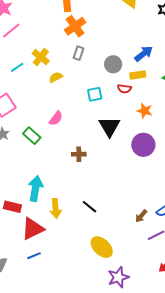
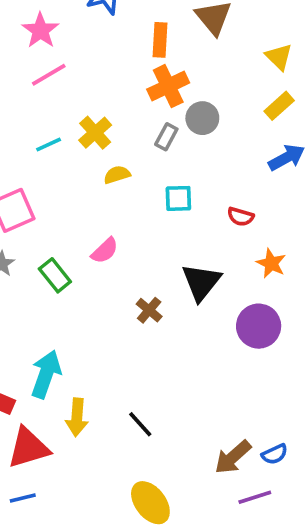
gray circle: (113, 64) -> (202, 118), moved
yellow rectangle: (138, 75) -> (279, 106), moved, turned -42
cyan square: (95, 94) -> (178, 198), moved
brown cross: (79, 154) -> (149, 310), moved, turned 32
brown arrow: (141, 216) -> (233, 457), size x1.5

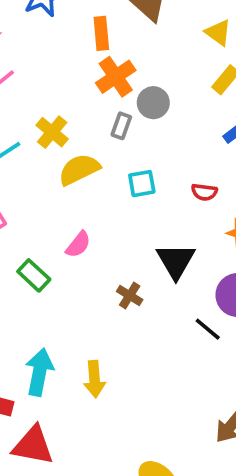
yellow semicircle: (117, 175) -> (79, 169), size x1.6
yellow arrow: (77, 417) -> (94, 379), moved
black line: (140, 424) -> (208, 329), moved
red triangle: (28, 448) -> (33, 445), turned 36

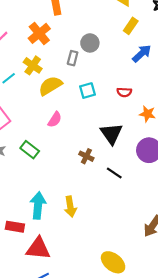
orange cross: (116, 77) -> (39, 33), moved
pink semicircle: (78, 244) -> (55, 119), moved
black line: (208, 329) -> (114, 173), moved

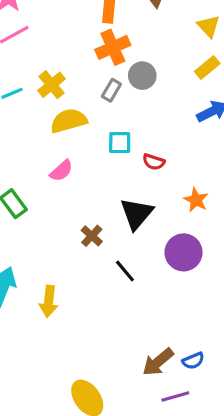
orange cross: (39, 33) -> (113, 47), moved
red semicircle: (124, 92) -> (154, 162), moved

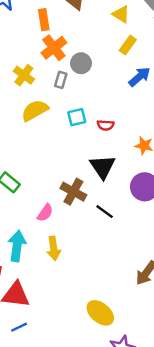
yellow cross: (52, 85) -> (24, 75), moved
pink semicircle: (61, 171) -> (45, 213), moved
brown cross: (92, 236) -> (73, 192), size x1.5

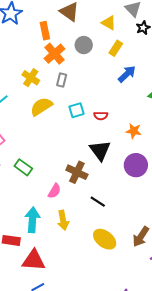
gray circle: (81, 63) -> (84, 45), moved
black line: (105, 212) -> (98, 202), moved
yellow ellipse: (100, 313) -> (105, 239), moved

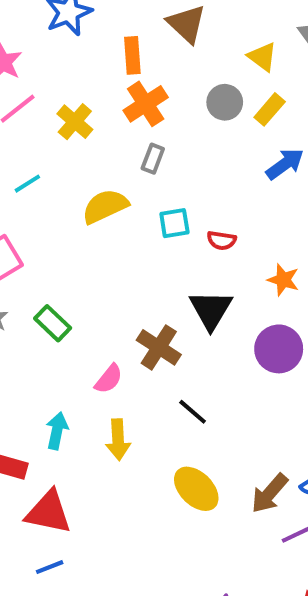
gray circle: (84, 45) -> (225, 102), moved
yellow cross: (31, 78) -> (75, 122), moved
cyan arrow: (32, 220) -> (57, 431), size x0.7

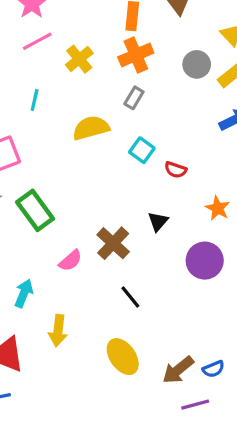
cyan line: (27, 184) -> (35, 100), turned -55
cyan square: (174, 223) -> (142, 150), turned 35
black triangle: (211, 310) -> (158, 221), size x0.6
green rectangle: (53, 323) -> (35, 210), size x1.4
yellow arrow: (118, 440) -> (58, 331), moved

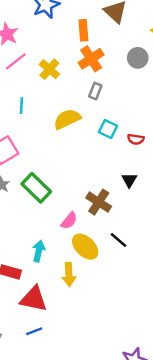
yellow ellipse: (123, 357) -> (85, 247), moved

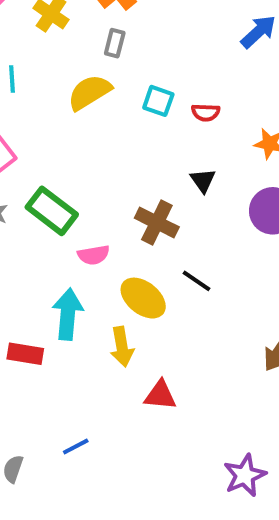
gray rectangle: (95, 91) -> (115, 43), moved
pink semicircle: (69, 221) -> (94, 255), moved, turned 48
cyan arrow: (39, 251) -> (68, 314), size x1.4
red triangle: (34, 299) -> (160, 395), moved, size x0.7

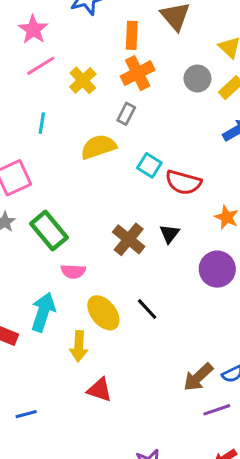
red semicircle: (206, 112) -> (183, 182), size x1.6
brown cross: (157, 223) -> (129, 239), moved

